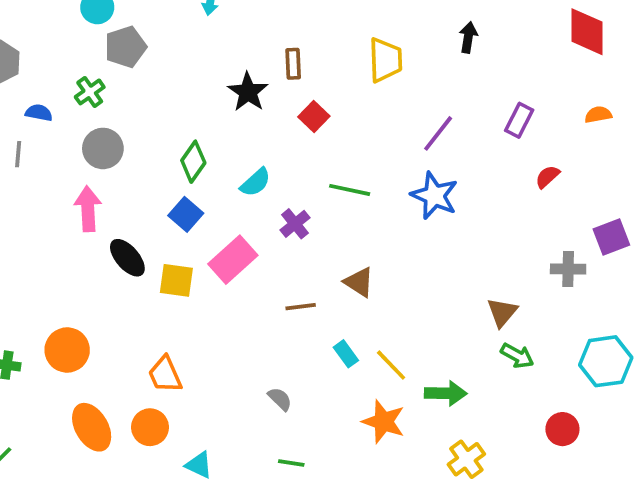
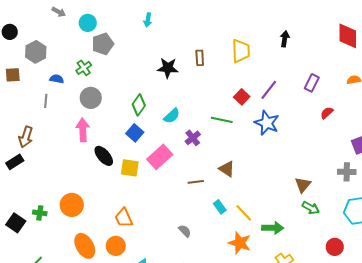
brown rectangle: (293, 64) -> (200, 58), moved
black star: (248, 92) -> (168, 68), turned -30
red square: (314, 116) -> (242, 97), moved
gray cross: (568, 269) -> (347, 172), moved

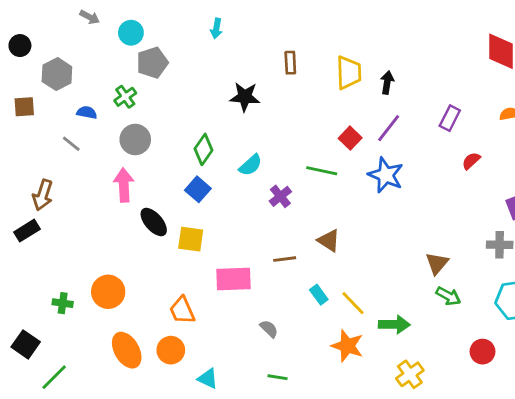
black arrow: (285, 39) -> (387, 83), moved
brown rectangle: (200, 58) -> (290, 63), moved
gray line: (46, 101) -> (71, 144), turned -56
pink rectangle: (160, 157) -> (233, 279), moved, turned 40
black square: (16, 223) -> (26, 344), moved

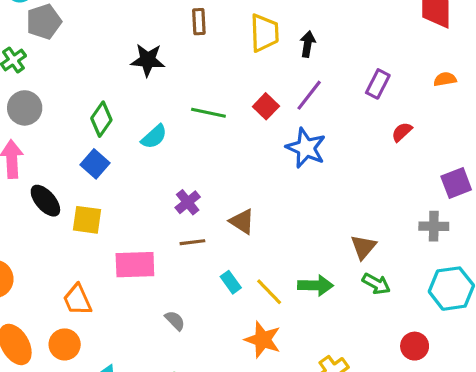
green line: (322, 171) -> (208, 113), moved
purple cross: (280, 196) -> (188, 202), moved
green arrow: (394, 325) -> (316, 285), moved

